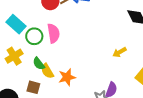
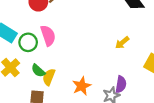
yellow semicircle: (47, 71) -> (49, 77), turned 63
orange star: (67, 77) -> (82, 86), moved

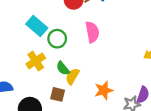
pink semicircle: (48, 35) -> (92, 32), moved

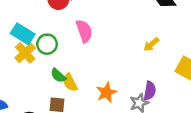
yellow cross: (36, 61) -> (25, 53), moved
yellow semicircle: (72, 76) -> (70, 82), turned -49

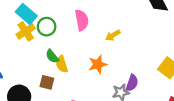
yellow arrow: (151, 44) -> (113, 35), moved
orange star: (106, 93) -> (98, 64), moved

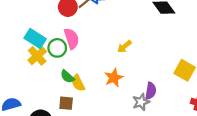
pink semicircle: (82, 20) -> (72, 39), moved

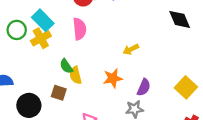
green circle: (57, 48) -> (17, 30), moved
purple semicircle: (151, 91) -> (144, 87), moved

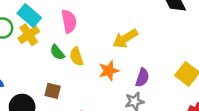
yellow arrow: (131, 49) -> (125, 38), size x1.5
green semicircle: (66, 66) -> (57, 52), moved
yellow semicircle: (76, 75) -> (76, 57), moved

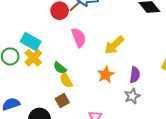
pink semicircle: (69, 21) -> (79, 38), moved
yellow semicircle: (76, 57) -> (66, 80), moved
brown square: (53, 91) -> (62, 101), turned -32

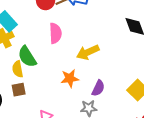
green semicircle: (60, 68) -> (27, 57), size x1.5
yellow semicircle: (66, 80) -> (18, 69), moved

